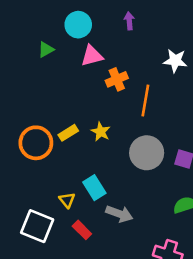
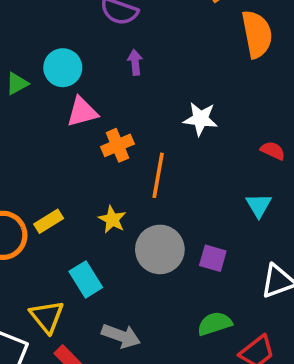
green triangle: (46, 50) -> (17, 84), moved
yellow star: (101, 132) -> (112, 219), moved
cyan rectangle: (94, 188) -> (86, 279), moved
yellow triangle: (67, 200) -> (47, 317), size x1.5

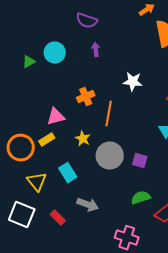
pink triangle: (82, 112) -> (56, 117), moved
yellow triangle: (47, 317) -> (37, 182), moved

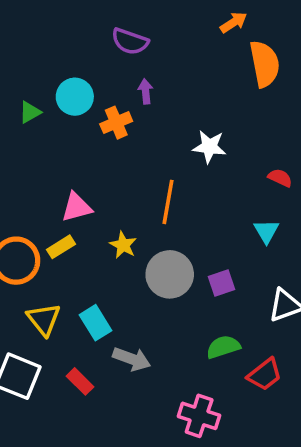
orange cross: (86, 97) -> (116, 123), moved
purple square: (140, 161) -> (221, 283), turned -35
cyan rectangle: (68, 173) -> (96, 323), moved

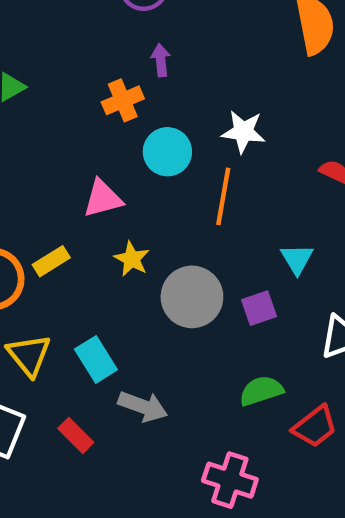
cyan circle: (75, 97) -> (167, 152), moved
orange line: (168, 202) -> (223, 196), moved
pink triangle: (77, 207) -> (103, 199), moved
cyan triangle: (266, 231) -> (297, 259), moved

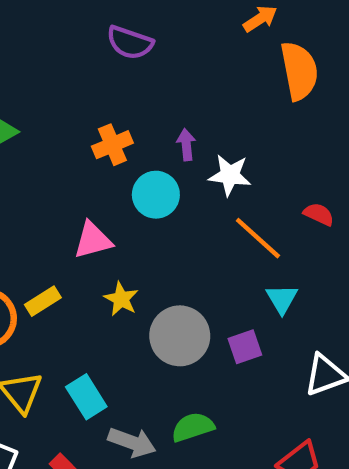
purple arrow: (161, 60) -> (186, 145), moved
orange line: (223, 196) -> (258, 238), moved, turned -58
green semicircle: (261, 391) -> (193, 427), moved

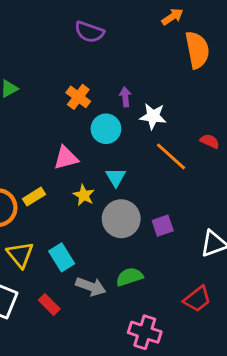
orange cross: (112, 145) -> (78, 97), turned -30
cyan triangle: (282, 299) -> (116, 177), moved

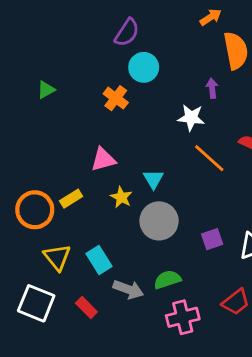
purple semicircle: (89, 32) -> (127, 32), turned -76
purple arrow: (125, 97) -> (212, 88), moved
cyan circle: (106, 129) -> (144, 67), moved
purple square: (163, 226) -> (212, 239), moved
pink cross: (145, 332) -> (183, 317), moved, turned -32

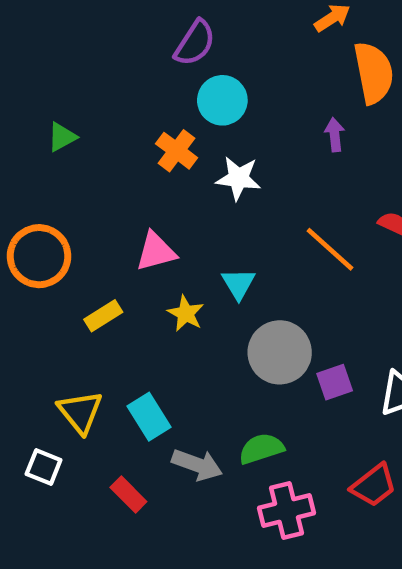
white star: (191, 118) -> (238, 178), moved
orange circle: (35, 210) -> (39, 256), moved
gray circle: (159, 221) -> (280, 352), moved
white square: (36, 303) -> (44, 467), moved, size x0.6

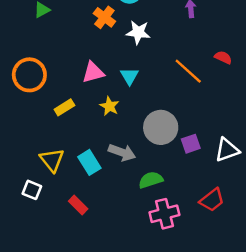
cyan triangle: (238, 284) -> (129, 76), moved
gray arrow: (197, 465) -> (122, 152), moved

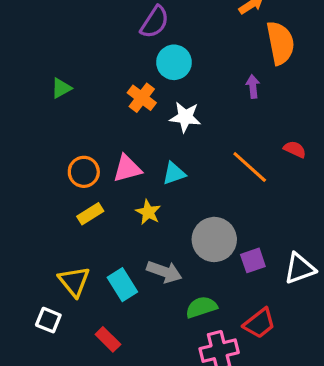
orange circle: (29, 75) -> (84, 172), moved, size x0.7
cyan triangle: (129, 76) -> (174, 173), turned 42
red trapezoid: (212, 200) -> (259, 323), moved

